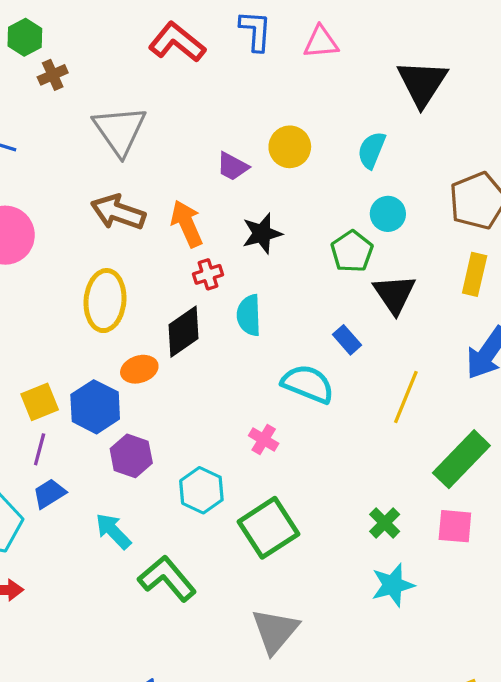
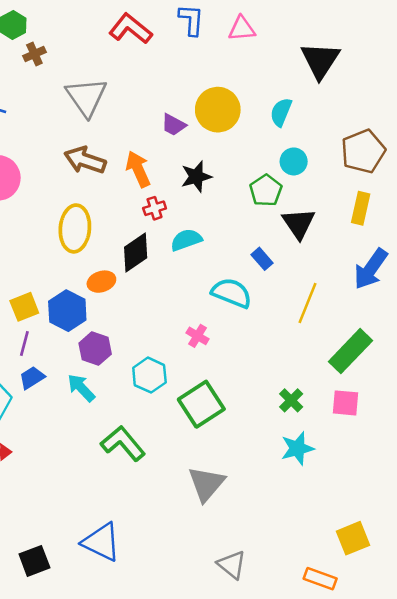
yellow circle: (290, 147) -> (218, 110), size x1.4
cyan semicircle: (249, 315) -> (186, 240), turned 72
cyan arrow: (113, 531) -> (81, 388), moved

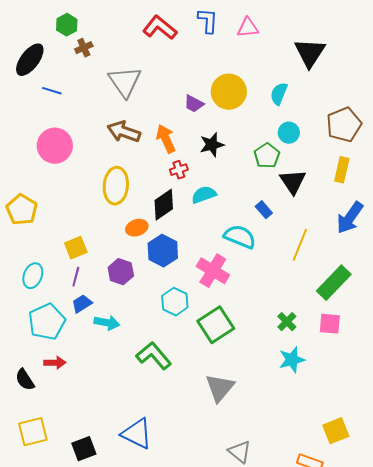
blue hexagon: (67, 311) -> (163, 251), moved
pink cross: (198, 336) -> (213, 271), size x1.8
purple hexagon: (95, 349) -> (121, 272), moved
cyan arrow: (81, 388) -> (107, 323), moved, turned 145

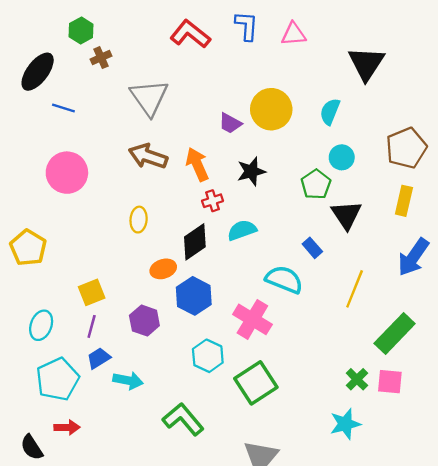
yellow ellipse: (116, 186) -> (139, 220), size x0.6
green cross: (287, 322) -> (357, 379), moved

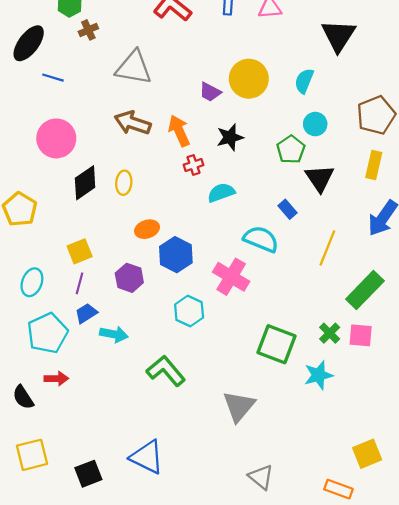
gray triangle: (149, 97) -> (134, 68), turned -45
black diamond: (195, 242) -> (85, 183), moved
green square: (256, 383) -> (276, 344), moved, turned -36

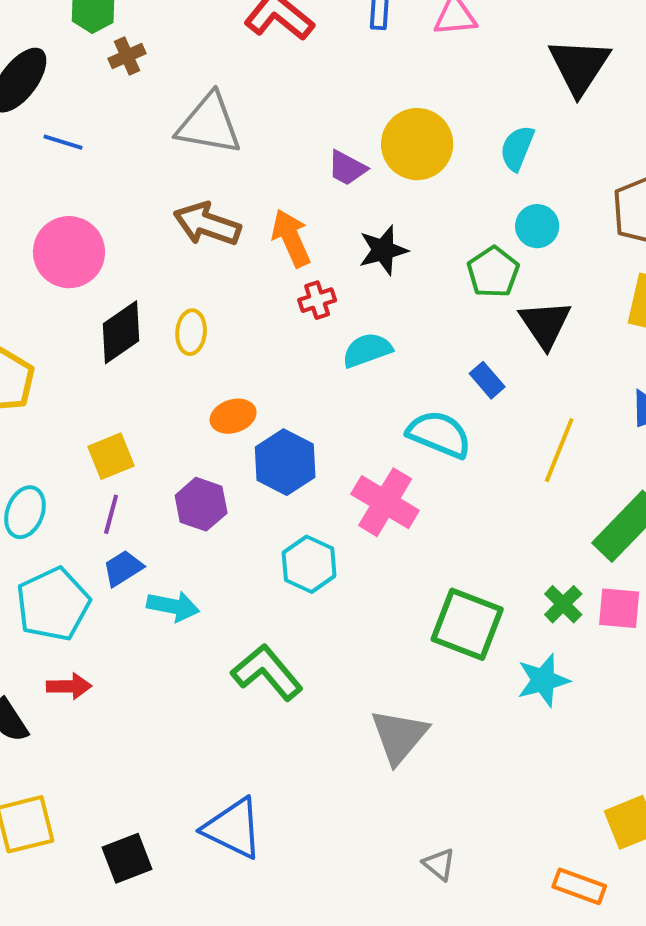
gray triangle: (261, 477) -> (439, 864), size x0.7

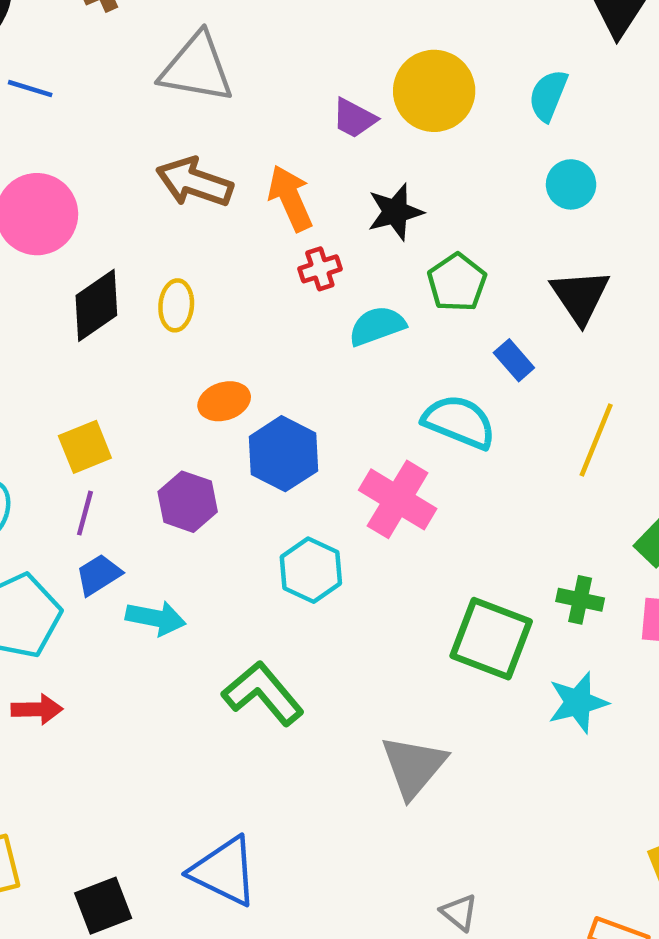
green pentagon: (493, 272) -> (457, 283), moved
green cross: (563, 604) -> (580, 600), moved, turned -33

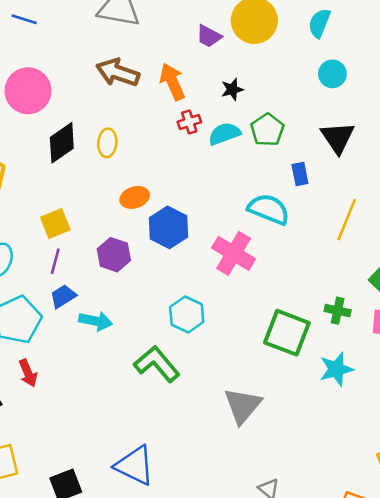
black star: (395, 212) -> (232, 89), size x0.7
cyan semicircle: (377, 326) -> (224, 134), moved
blue rectangle: (514, 360) -> (300, 174), turned 30
cyan hexagon: (311, 570) -> (187, 315), moved
red arrow: (37, 709) -> (28, 373), turned 68

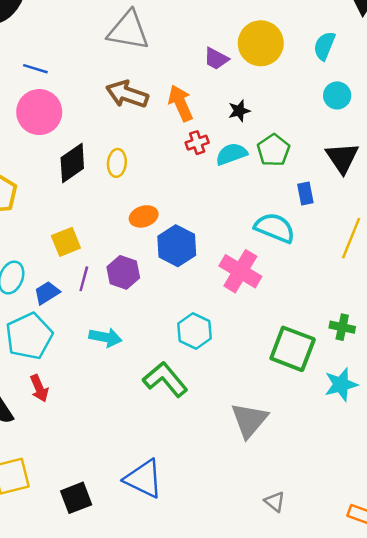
blue line: (24, 19) -> (35, 69), moved
purple line: (55, 261) -> (84, 279), moved
blue trapezoid: (63, 296) -> (47, 293), moved

